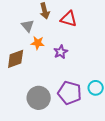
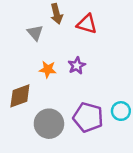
orange star: (38, 43) -> (48, 69), moved
brown diamond: (16, 59) -> (20, 96), moved

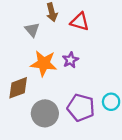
orange star: (48, 69) -> (44, 63), size x1.6

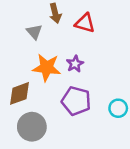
purple pentagon: (81, 108) -> (76, 101), moved
gray circle: (45, 113) -> (32, 127), moved

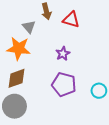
orange star: (47, 68) -> (19, 48), moved
gray circle: (32, 127) -> (14, 106), moved

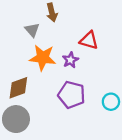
red triangle: (71, 20) -> (89, 40), moved
orange star: (19, 48) -> (43, 58), moved

